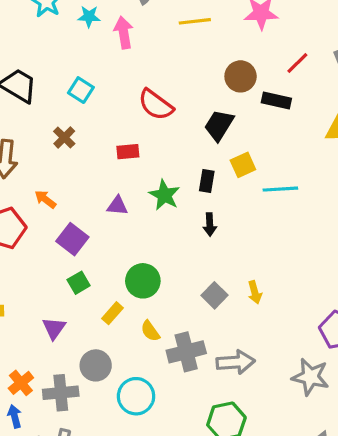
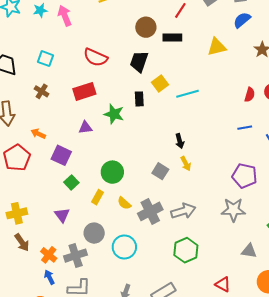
red rectangle: (128, 152) -> (84, 91), size x1.5
black arrow: (210, 224) -> (180, 141), moved

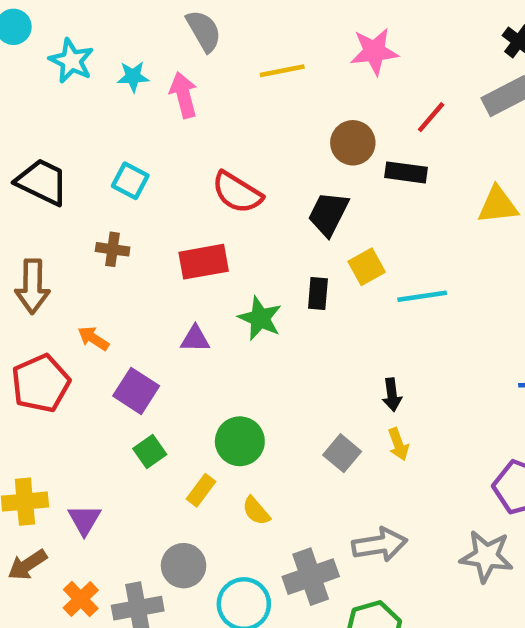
brown cross: (42, 91) -> (113, 249), turned -32
gray cross: (150, 211) -> (311, 577), moved
purple triangle: (62, 215) -> (84, 520), moved
brown arrow: (22, 242) -> (27, 565), turned 84

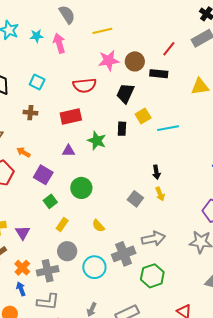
pink star: (374, 51) -> (109, 60), moved
red semicircle: (237, 192) -> (84, 85), turned -35
green circle: (240, 441) -> (81, 188), moved
yellow rectangle: (201, 490) -> (62, 225), moved

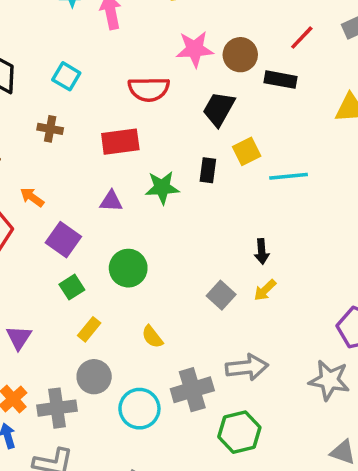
green star: (97, 141) -> (162, 188), turned -30
yellow arrow: (160, 194) -> (265, 290), turned 64

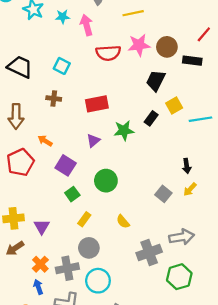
red semicircle: (149, 89) -> (108, 53), moved
black rectangle: (208, 170) -> (151, 118), turned 32
purple triangle: (111, 201) -> (93, 141), turned -40
cyan circle: (139, 409) -> (98, 281), moved

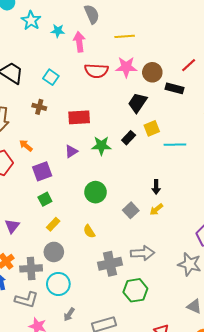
purple square: (66, 165) -> (42, 171), turned 30
green circle: (106, 181) -> (96, 192), moved

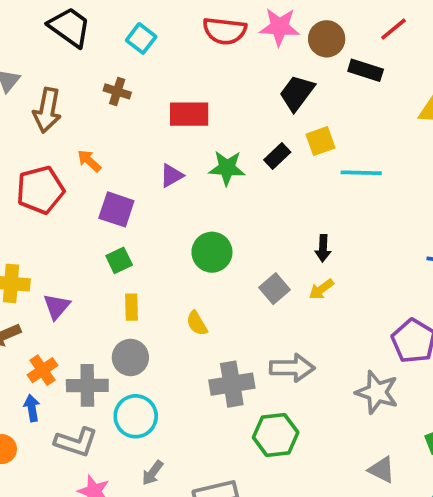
purple square: (42, 171) -> (116, 209), turned 36
yellow rectangle: (53, 224) -> (132, 307), turned -48

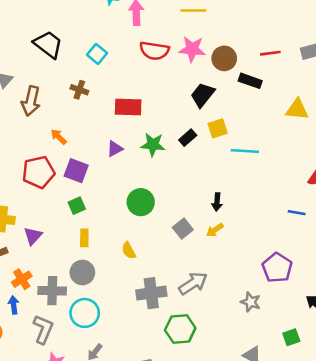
red line: (394, 29) -> (270, 53), turned 30
red pentagon: (40, 190) -> (38, 172), moved
gray arrow: (292, 368) -> (193, 283), turned -36
gray star: (377, 392) -> (251, 302), size x0.7
gray L-shape: (76, 442) -> (43, 329), turned -88

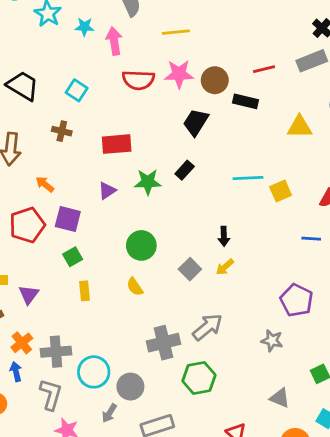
yellow square: (218, 128) -> (281, 191), moved
yellow semicircle: (129, 251) -> (135, 287), moved
gray circle: (82, 273) -> (130, 387), moved

